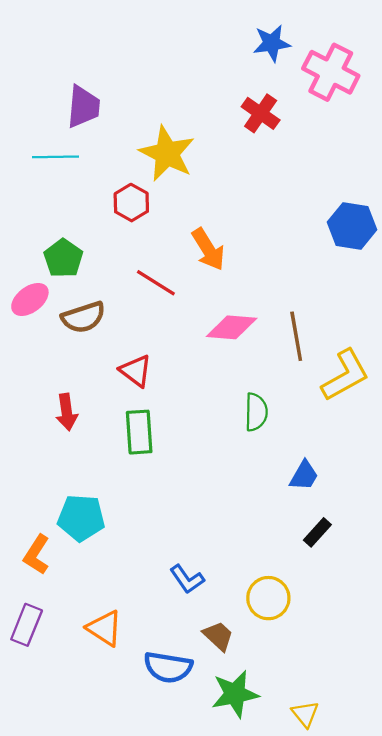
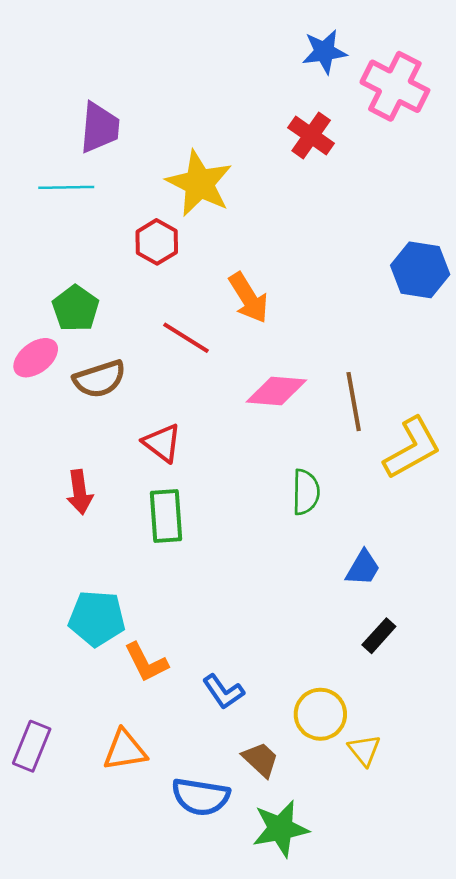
orange L-shape: (37, 555) -> (146, 662), moved, turned -60
orange triangle: (105, 628) -> (125, 750), turned -42
yellow triangle: (305, 714) -> (364, 750), moved

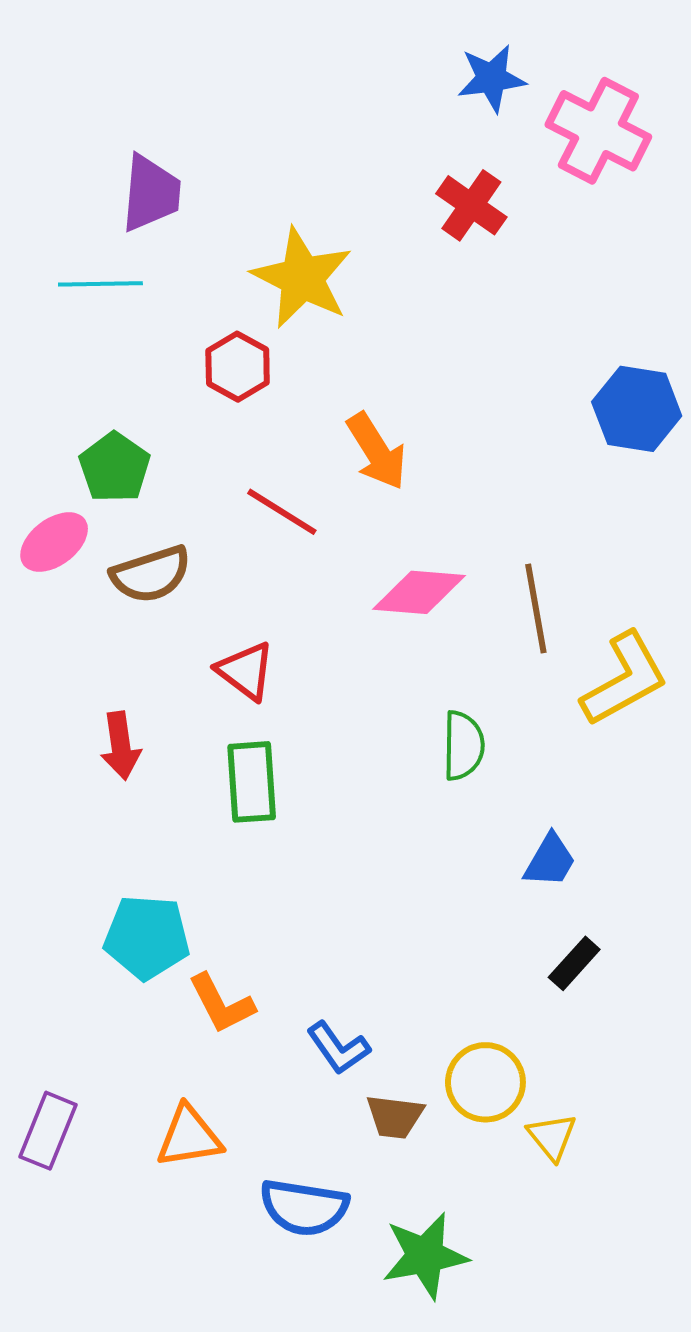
brown trapezoid: (261, 759) -> (395, 1117), moved, turned 144

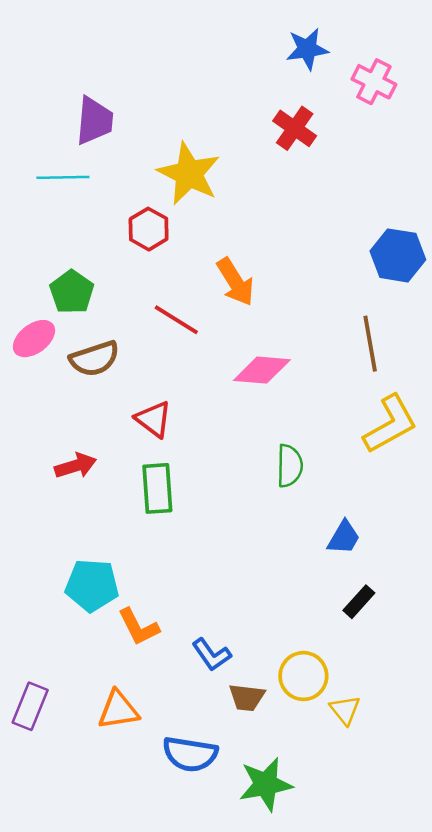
pink cross: (598, 131) -> (374, 82), size x0.7
brown line: (536, 609) -> (370, 344), moved
red arrow: (121, 746) -> (76, 466), turned -99

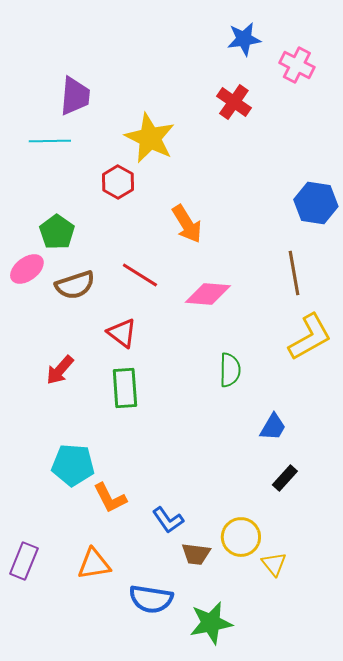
red line: (176, 320) -> (140, 275), moved
red arrow: (76, 466) -> (60, 370), turned 148

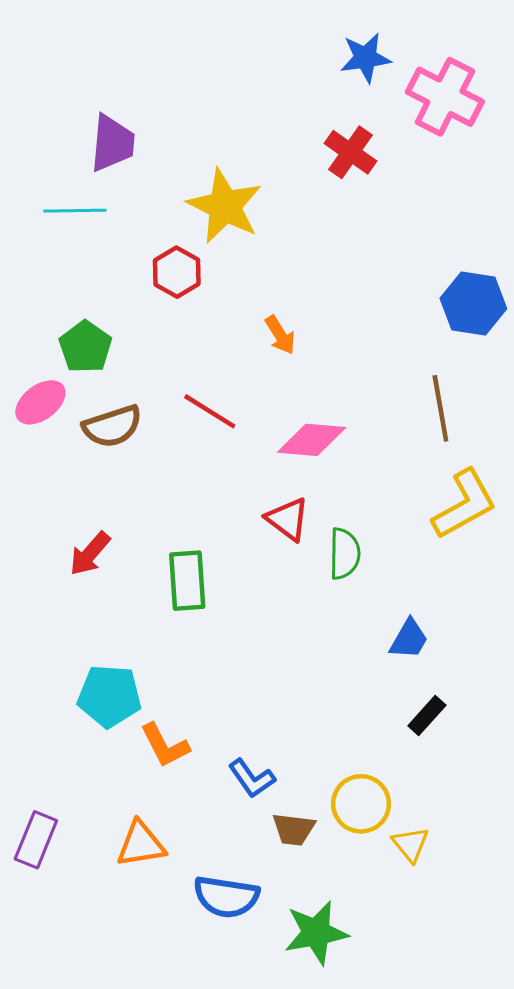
pink cross: (297, 65) -> (445, 97), size x1.4
orange arrow: (187, 224) -> (280, 335), size x0.7
red triangle: (122, 333) -> (288, 519), moved

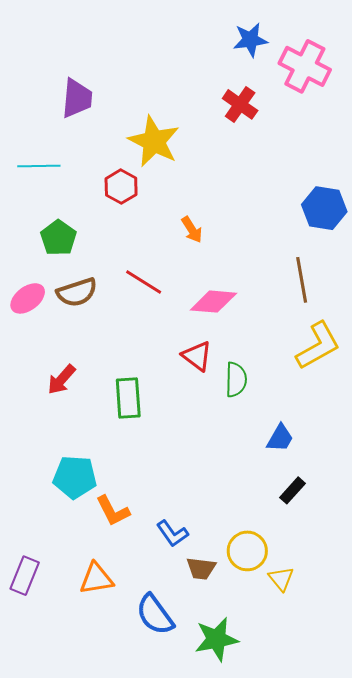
cyan line: (75, 211) -> (39, 166), moved
pink ellipse: (40, 402) -> (28, 298), moved
blue semicircle: (226, 897) -> (155, 615), turned 45

